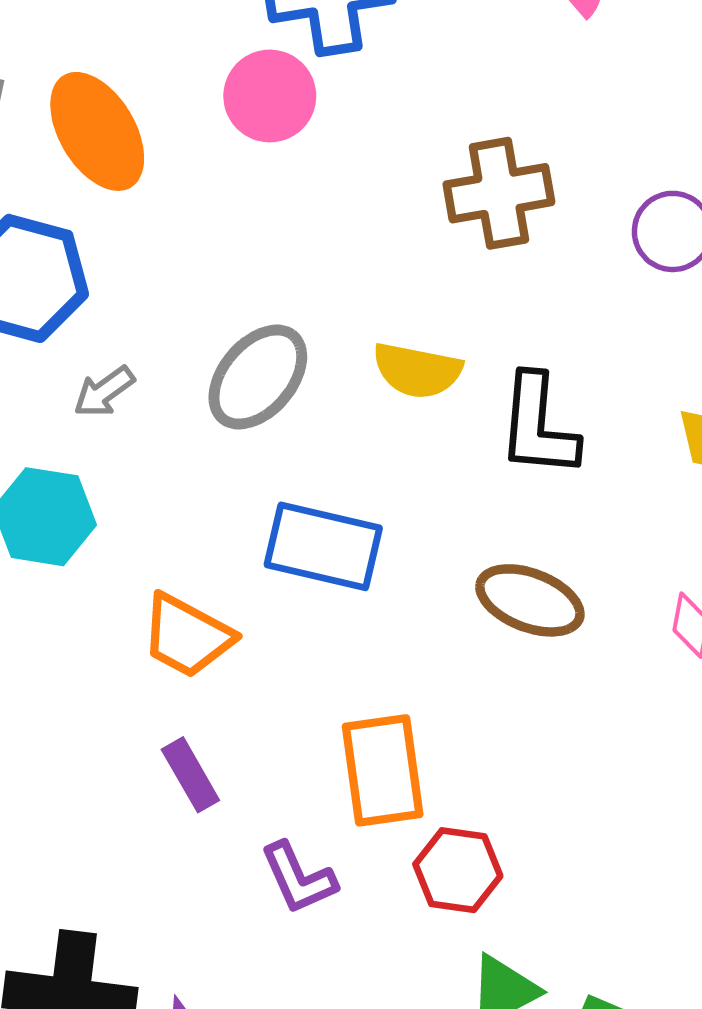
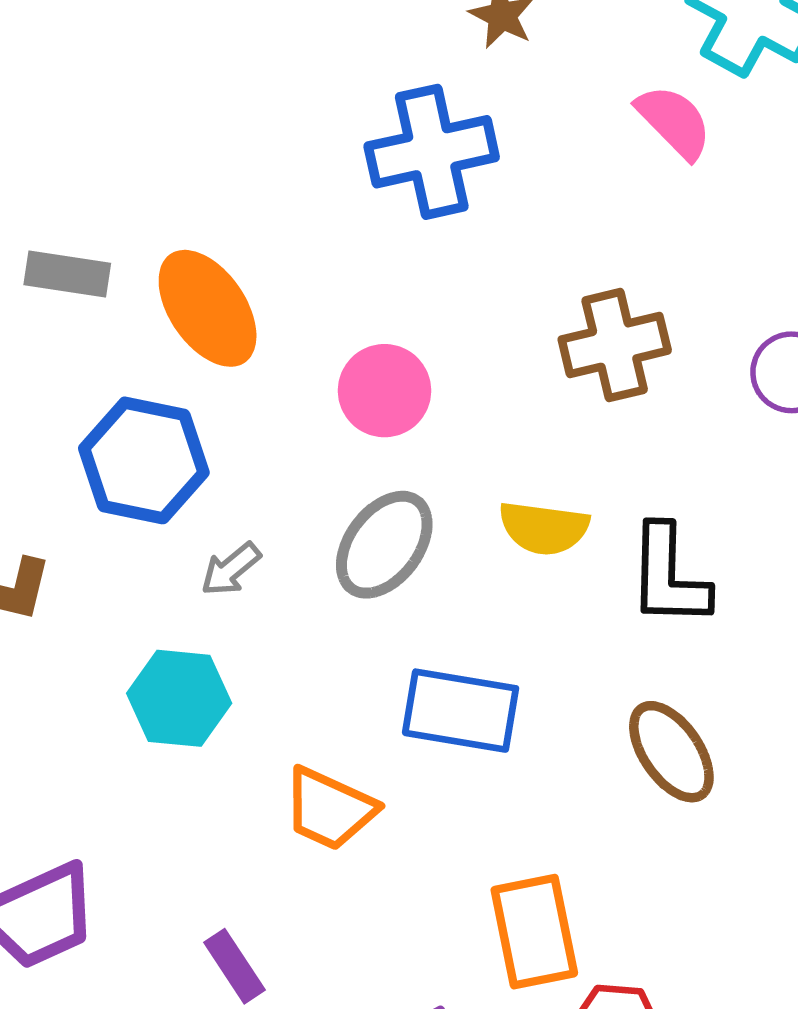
pink circle: (270, 96) -> (384, 391), moved
brown ellipse: (530, 600) -> (671, 752), turned 38
purple rectangle: (190, 775) -> (235, 966), moved

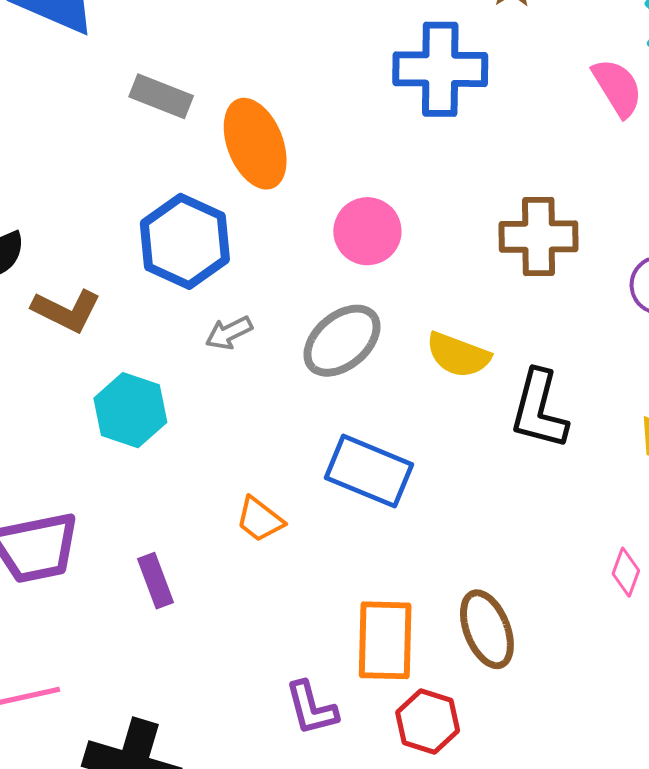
cyan hexagon: (179, 698) -> (130, 410), moved
brown ellipse: (671, 752) -> (487, 629), moved
orange trapezoid: (329, 809) -> (260, 519), size x0.7
purple rectangle: (235, 966) -> (155, 581), moved

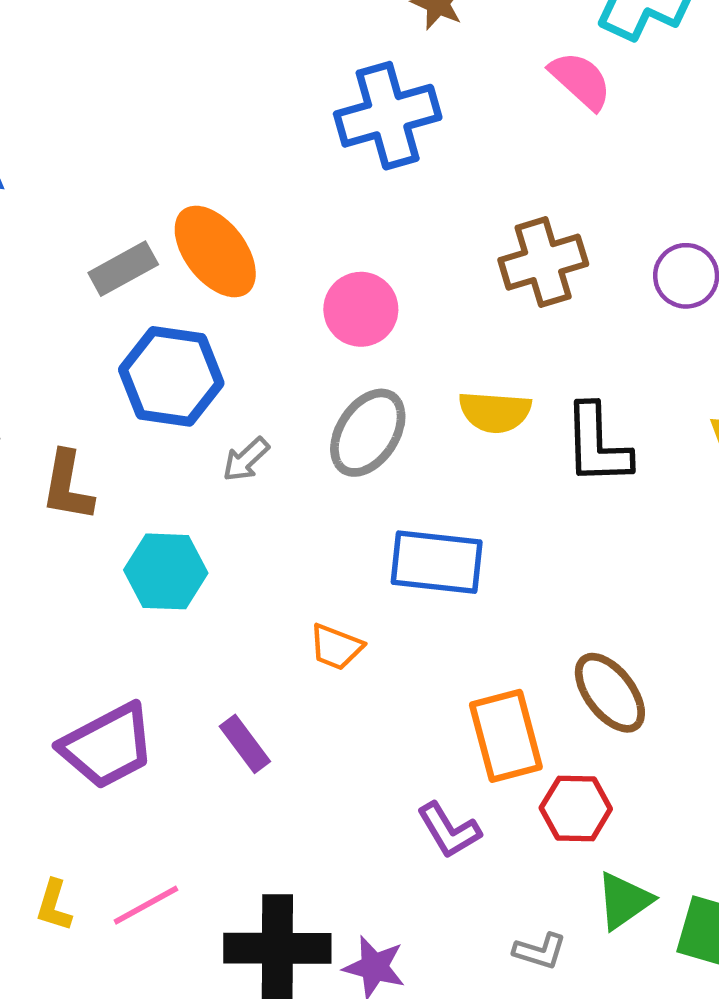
gray rectangle: (161, 96) -> (123, 269), moved, turned -34
brown L-shape: (66, 311) -> (67, 486), turned 90

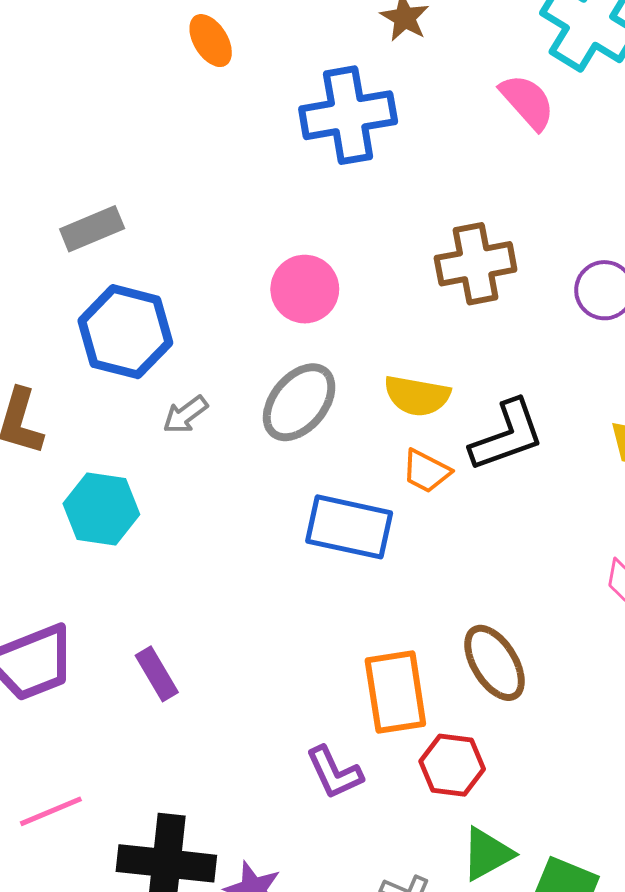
orange ellipse: (215, 251) -> (211, 41), moved, size x0.6
black L-shape: (597, 445) -> (507, 435), turned -114
orange trapezoid: (336, 647) -> (426, 471), moved

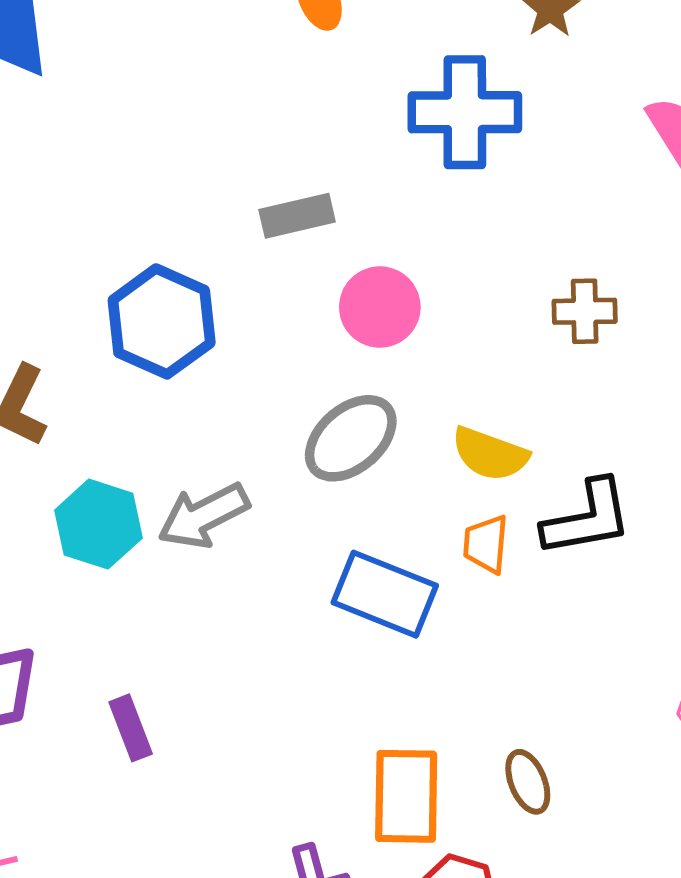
gray rectangle: (92, 229) -> (297, 216), moved
brown cross: (476, 264) -> (585, 311), size x0.7
gray arrow: (185, 415) -> (203, 516), moved, size x1.6
orange trapezoid: (426, 471) -> (486, 544), turned 58
brown ellipse: (495, 663) -> (528, 782), size x0.7

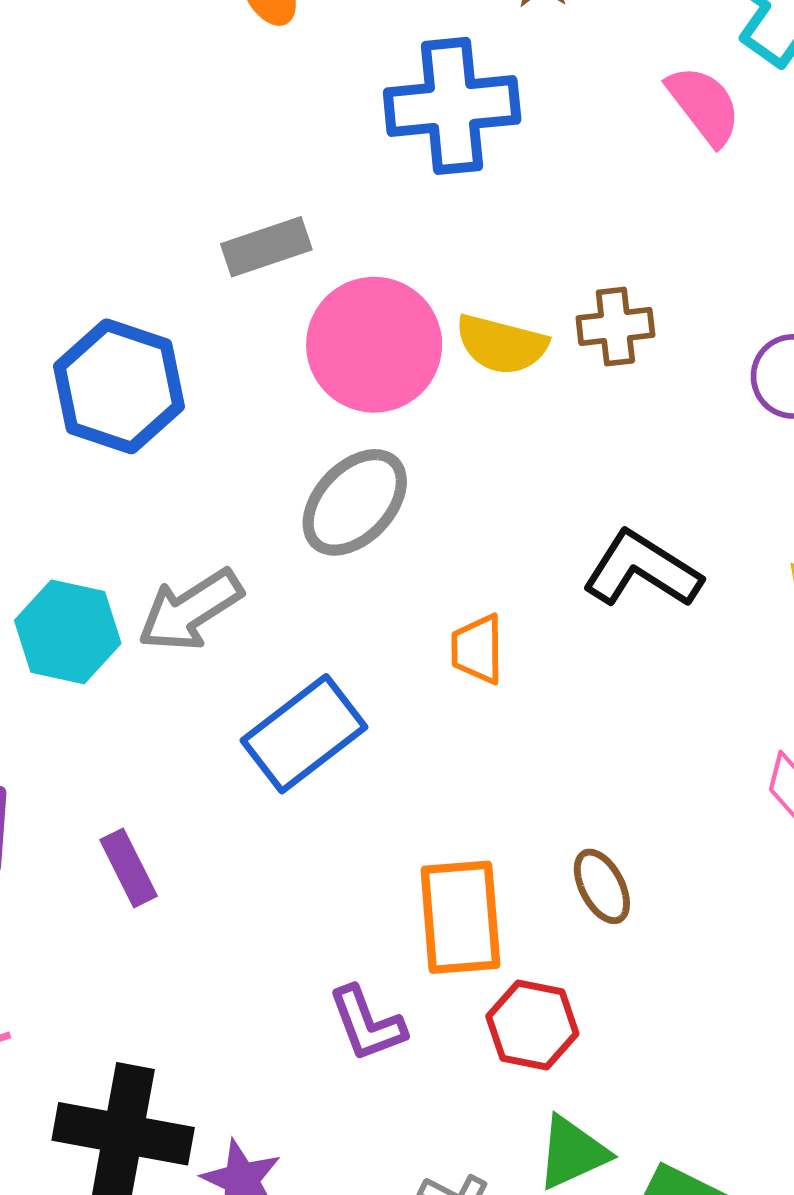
pink circle: (380, 307) -> (374, 345), size x1.4
yellow semicircle: (490, 454) -> (501, 344), moved
black L-shape: (587, 518) -> (642, 570), turned -132
orange trapezoid: (486, 544) -> (477, 649), moved
blue rectangle: (385, 594) -> (304, 734), moved, turned -54

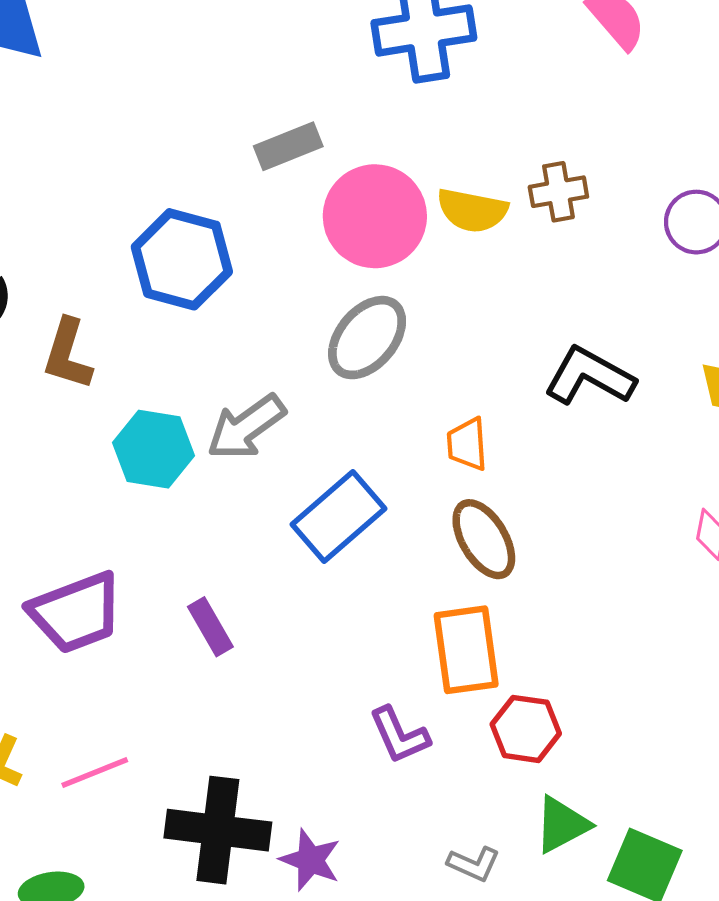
brown ellipse: (602, 886) -> (484, 539), moved, size x1.4

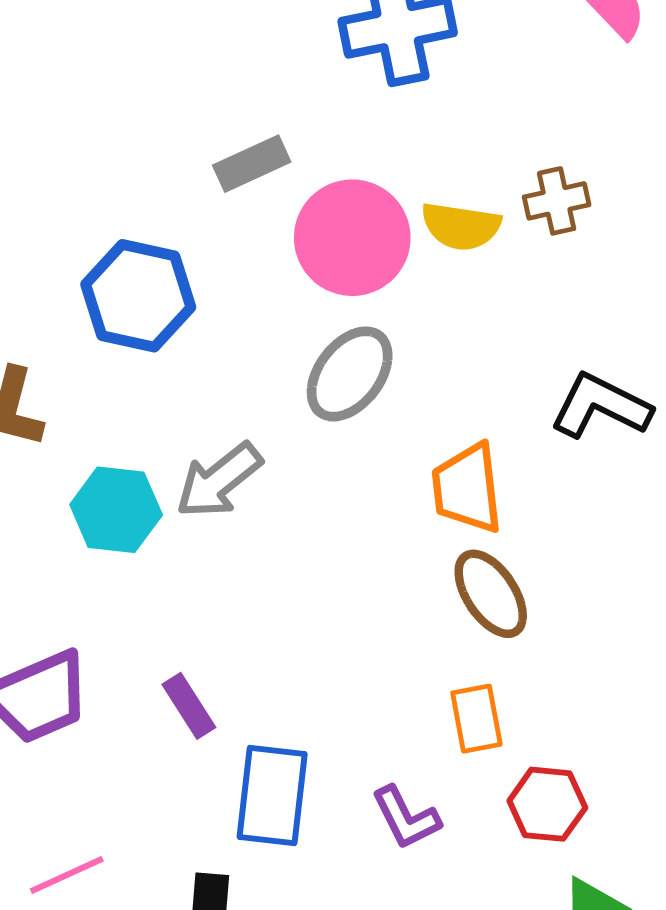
orange trapezoid: (467, 444) -> (467, 488), size x1.5
blue rectangle: (338, 517) -> (272, 796), moved, turned -40
orange rectangle: (466, 650) -> (476, 719), size x0.7

